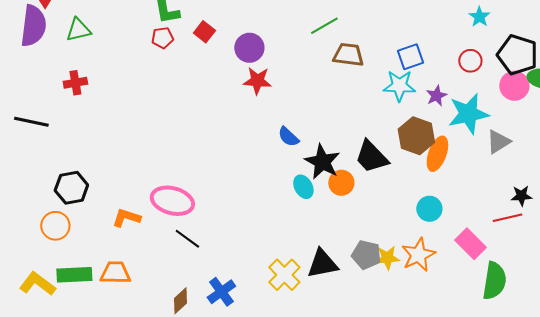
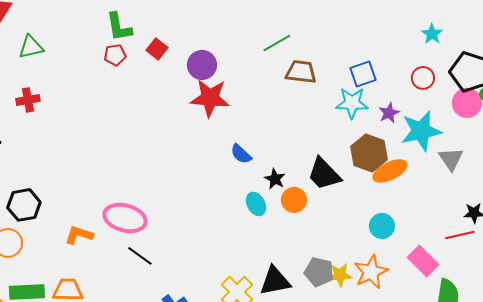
red star: (257, 81) -> (210, 98), size x1.4
gray triangle: (498, 142) -> (451, 159), turned -32
orange ellipse: (437, 154) -> (390, 171), turned 44
black star: (322, 162) -> (275, 179), size x0.6

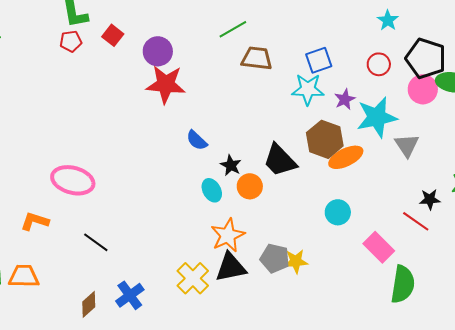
pink ellipse: (125, 218) -> (73, 180), moved
red line: (460, 235) -> (416, 221), turned 48
orange star: (371, 272) -> (228, 235), moved

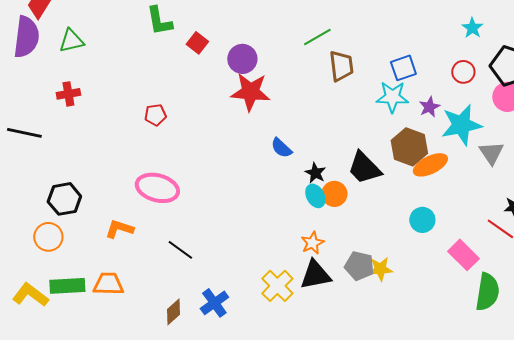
red pentagon: (71, 41) -> (155, 115), moved
brown trapezoid: (257, 58) -> (341, 66), turned 76
cyan ellipse: (212, 190) -> (315, 196), moved
orange star: (228, 235) -> (312, 243), size x0.7

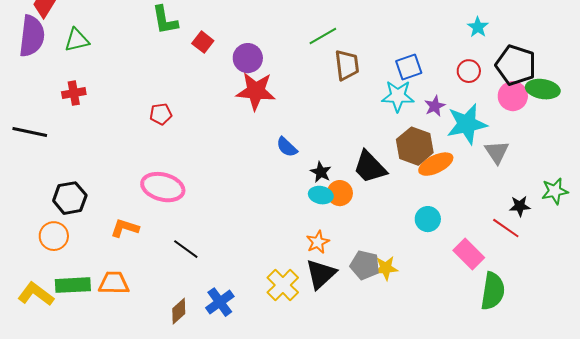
cyan ellipse: (315, 196) -> (321, 195), turned -50
black triangle: (315, 275) -> (321, 274), turned -32

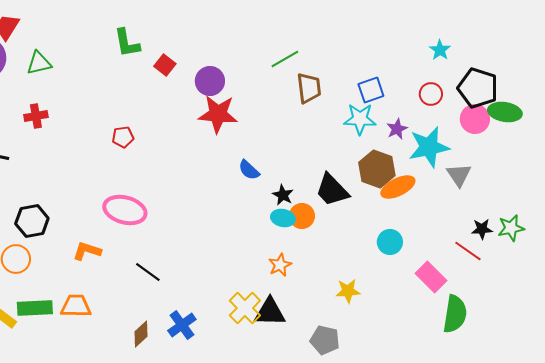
green star: (555, 191) -> (511, 228), moved
gray pentagon: (365, 265) -> (325, 340), moved
black triangle: (321, 274) -> (270, 312), moved, turned 44

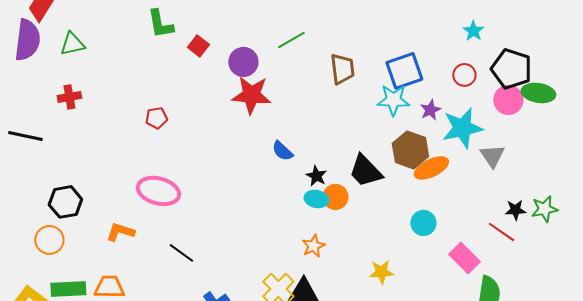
green line: (285, 59) -> (291, 40), moved
blue square: (371, 90) -> (404, 71), size x1.4

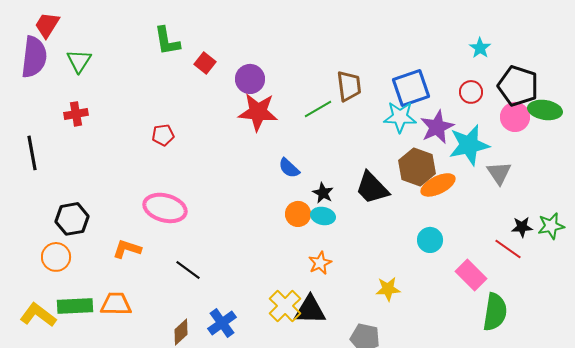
green line: (291, 40) -> (318, 109), moved
green triangle: (72, 44) -> (79, 61), turned -44
purple star: (430, 110) -> (437, 127), size x1.6
black line: (25, 136) -> (32, 153), turned 68
orange circle: (335, 197) -> (298, 214), moved

